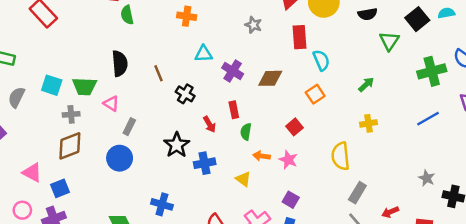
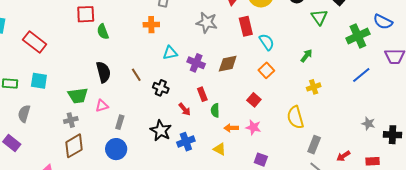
gray star: (253, 25) -> (207, 23), size x1.5
cyan square: (52, 85) -> (39, 81), moved
pink triangle: (111, 104) -> (102, 106), turned -40

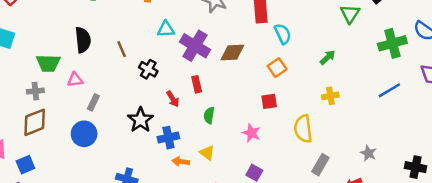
purple cross: (196, 63) -> (195, 46), size x1.4
red square: (254, 100) -> (269, 101), moved, turned 32
green semicircle: (215, 110) -> (209, 115), moved
gray star: (368, 124) -> (368, 153), moved
orange arrow: (231, 128) -> (181, 162), moved

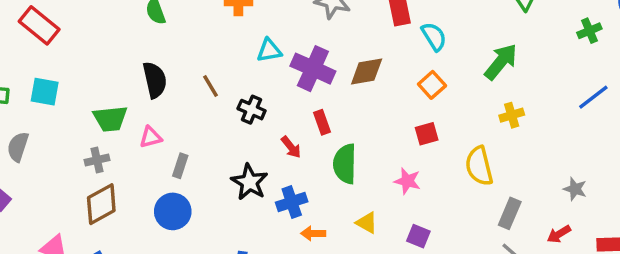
green cross: (392, 43) -> (589, 31), size x0.6
green arrow: (328, 57) -> (501, 62), size x1.6
green semicircle: (209, 115) -> (345, 164), size x1.6
yellow triangle: (207, 153) -> (367, 223), moved

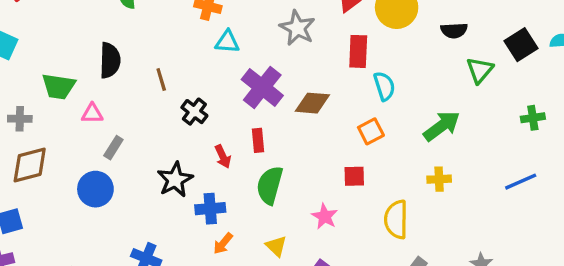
cyan triangle: (269, 50) -> (227, 42), moved
gray cross: (97, 160) -> (20, 119), moved
orange arrow: (313, 233) -> (223, 243), turned -65

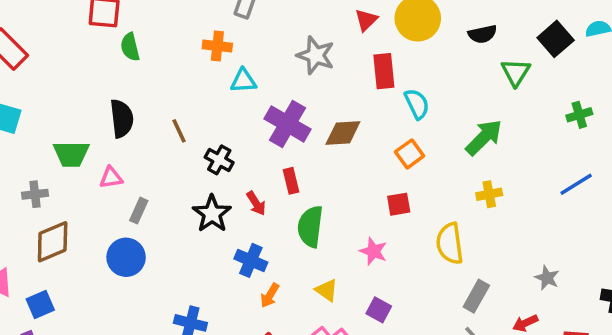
black star: (175, 180) -> (212, 214), moved
blue cross: (210, 209) -> (251, 260), turned 36

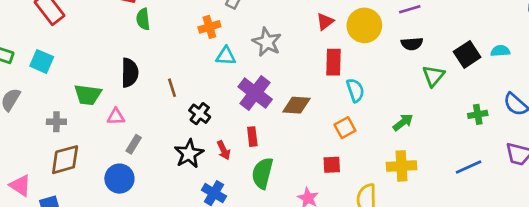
orange cross: (217, 46) -> (209, 27), turned -30
gray star: (316, 55) -> (267, 42), moved
green arrow: (484, 137) -> (403, 122), size x0.7
yellow cross: (489, 194) -> (402, 166), size x1.5

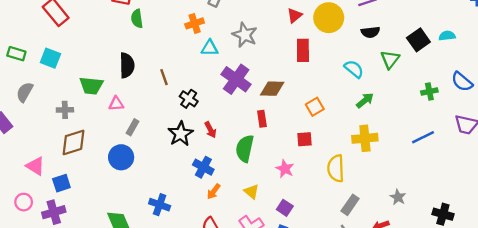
cyan semicircle: (355, 90) -> (354, 69), moved, turned -30
red rectangle: (252, 137) -> (262, 119), moved

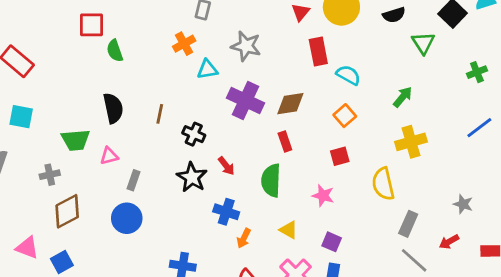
cyan semicircle: (354, 69) -> (348, 75), moved
brown line: (164, 77) -> (160, 114), turned 42

